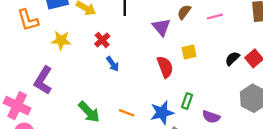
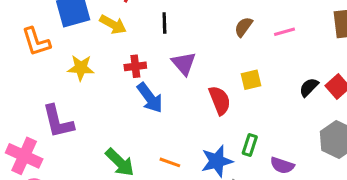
purple triangle: (161, 27) -> (184, 63), moved
red cross: (102, 40) -> (135, 66), turned 35
blue arrow: (113, 64) -> (150, 98), size x1.5
purple L-shape: (43, 80) -> (58, 122), turned -44

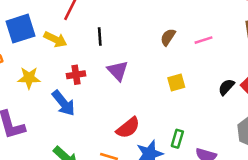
blue arrow: (150, 98) -> (63, 103), moved
red semicircle: (220, 100) -> (128, 128), moved, turned 75

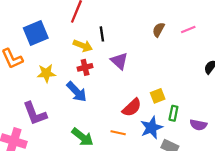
yellow arrow: (55, 39) -> (83, 46), moved
yellow square: (176, 83) -> (158, 96), moved

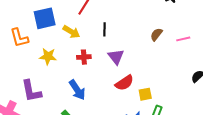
yellow arrow: (83, 46) -> (71, 32), moved
blue arrow: (77, 92) -> (77, 90), moved
red semicircle: (132, 107) -> (124, 83), moved

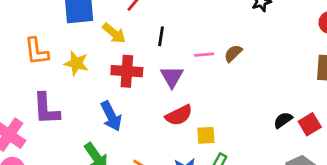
orange L-shape: (19, 38) -> (37, 51), moved
pink line: (183, 39) -> (204, 55), moved
red cross: (84, 57) -> (127, 71), size x1.5

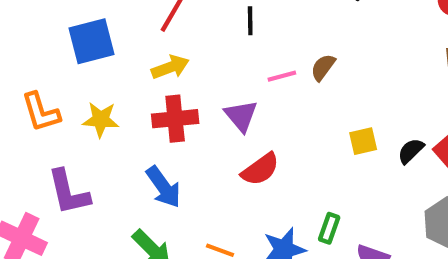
yellow arrow: (114, 33) -> (170, 67), moved, turned -50
black line: (161, 36) -> (250, 21), moved
yellow square: (206, 135) -> (363, 141), moved

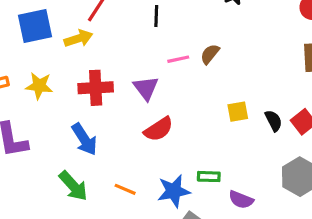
yellow arrow: (170, 67) -> (78, 38), moved
black semicircle: (411, 151) -> (274, 121), turned 105
green rectangle: (329, 228) -> (209, 177), turned 70

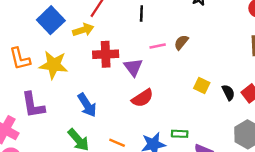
blue square: (35, 26) -> (51, 20), turned -32
yellow star: (39, 86) -> (54, 65), size x1.4
red cross: (96, 88) -> (106, 54), moved
yellow square: (238, 112) -> (202, 85), turned 35

